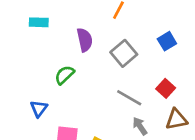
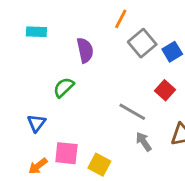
gray square: (124, 53) -> (142, 43), moved
red square: (166, 88) -> (165, 90), moved

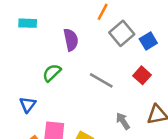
gray line: (132, 112) -> (101, 80), moved

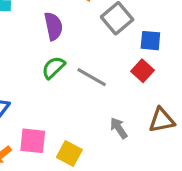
blue square: (148, 41) -> (150, 41), moved, turned 36
green semicircle: (52, 73) -> (53, 68), moved

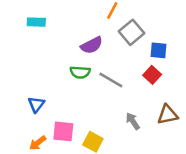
purple semicircle: (53, 26) -> (92, 45), moved, turned 75
green semicircle: (53, 68) -> (80, 72), turned -132

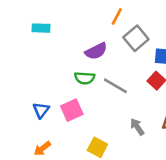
pink square: (63, 131) -> (72, 110), moved, turned -30

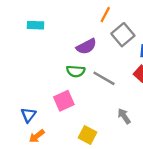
blue triangle: (41, 110) -> (28, 115), moved

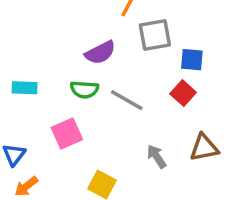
cyan rectangle: (36, 25) -> (25, 88), moved
gray square: (123, 35) -> (155, 35), turned 30

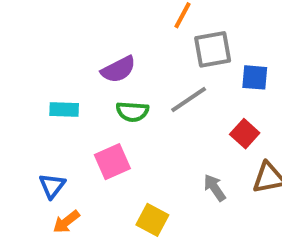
purple semicircle: (100, 53) -> (118, 69), moved
red square: (183, 93) -> (245, 134), moved
gray line: (127, 100) -> (189, 100), moved, turned -64

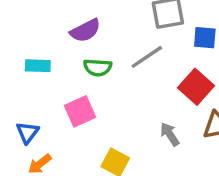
red square: (245, 134) -> (196, 87), size x1.4

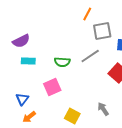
purple semicircle: (85, 31) -> (21, 41), moved
gray arrow: (170, 134) -> (103, 109), moved

